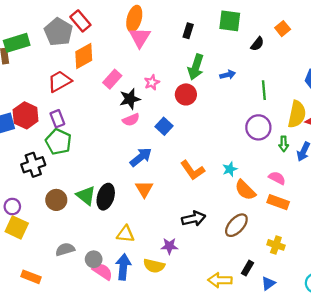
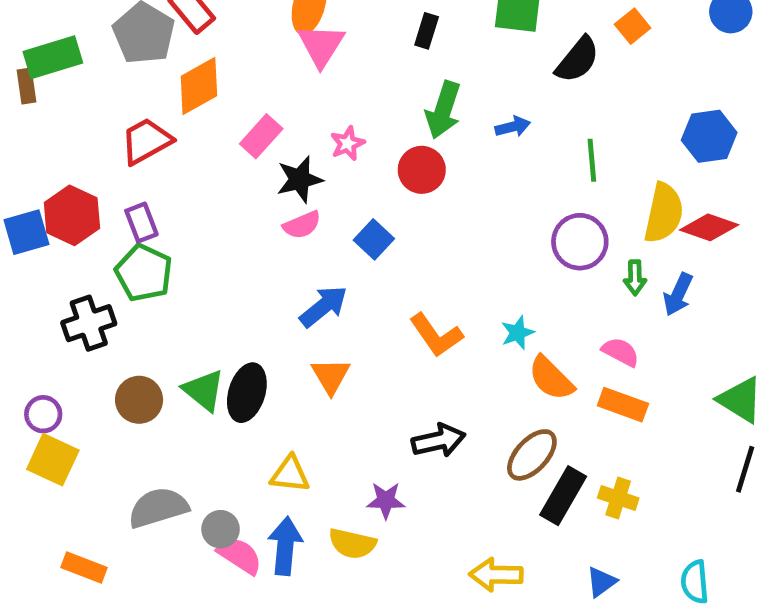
black semicircle: (257, 44) -> (577, 60), size x1.5
gray semicircle: (65, 249) -> (158, 508), size x1.4
black rectangle: (247, 268) -> (563, 496), moved, size x1.6

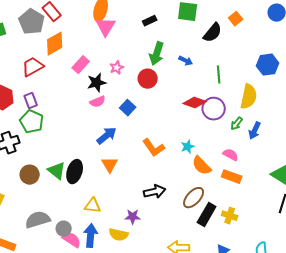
black rectangle: (427, 31) -> (150, 21), turned 48
blue arrow: (513, 127) -> (186, 61), turned 40
red diamond: (709, 227) -> (195, 103), moved
green arrow: (635, 278) -> (237, 124), turned 40

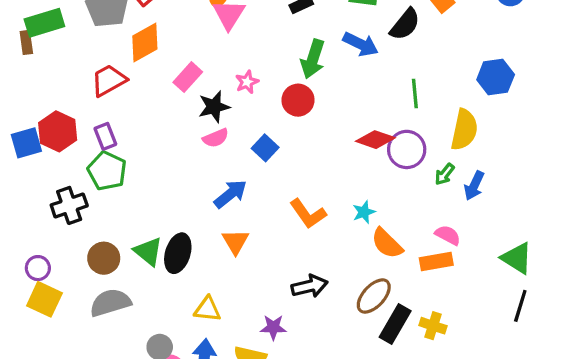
blue arrow: (186, 61) -> (361, 44), moved, size x1.5
pink semicircle: (231, 155) -> (448, 235), moved
orange rectangle: (232, 177) -> (436, 261), turned -30
gray semicircle: (38, 220) -> (110, 303), moved

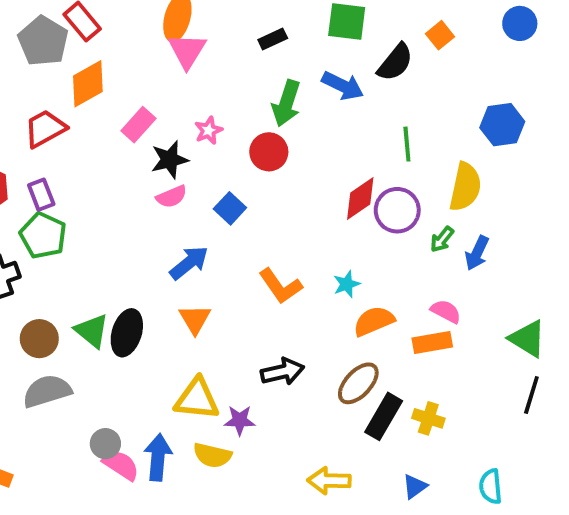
red diamond: (375, 140) -> (360, 199), turned -54
orange semicircle: (387, 243) -> (374, 321), turned 112
yellow triangle: (207, 309) -> (197, 399), moved, size x1.4

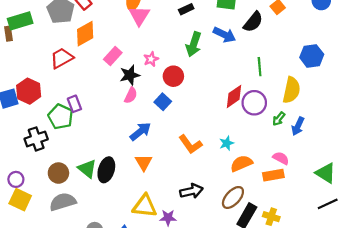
red circle: (269, 152) -> (173, 76), moved
purple rectangle: (41, 195) -> (74, 104), moved
pink semicircle: (172, 197) -> (131, 95), turned -42
black line: (531, 395) -> (328, 204), turned 48

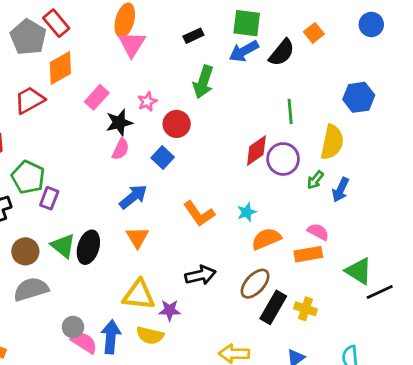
blue arrow: (224, 35) -> (244, 51), moved, turned 125
purple rectangle: (74, 104) -> (49, 198), moved, turned 42
green triangle: (326, 173) -> (359, 271), moved

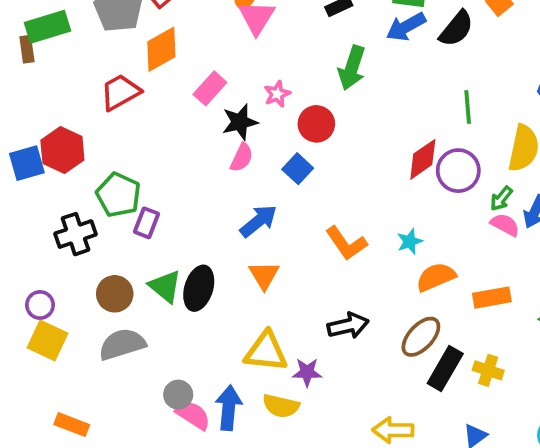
pink semicircle: (318, 232) -> (505, 225), moved

